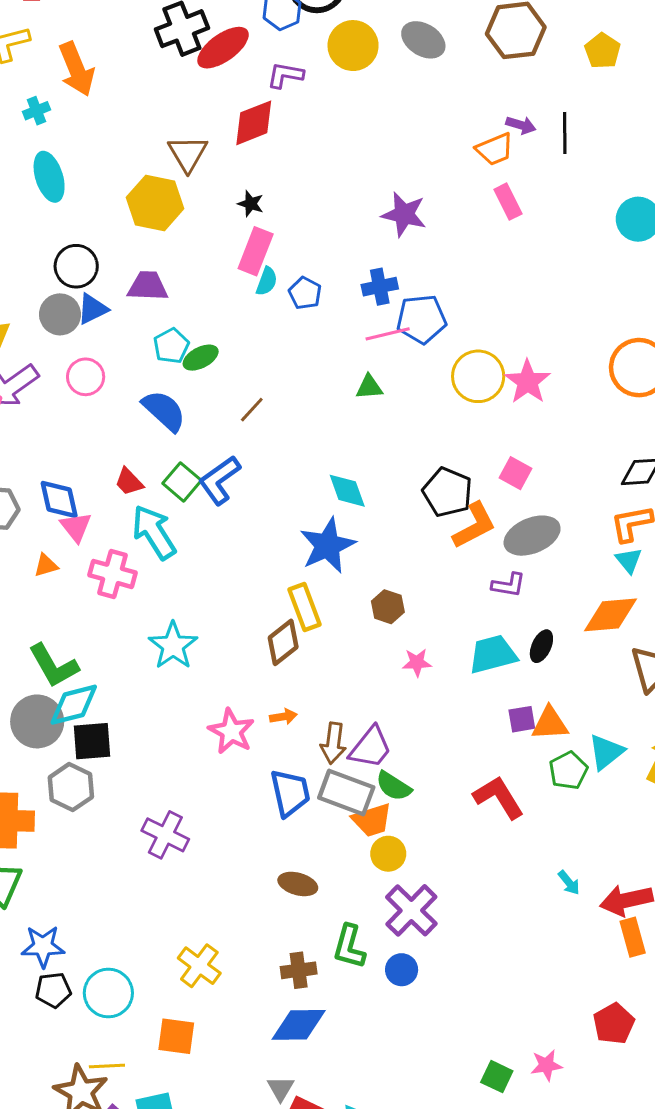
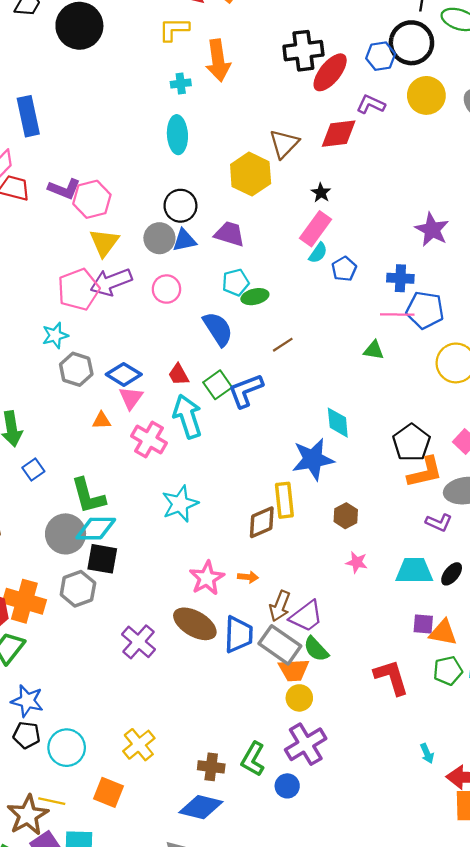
red ellipse: (223, 48) -> (330, 72), turned -30
blue diamond: (59, 499) -> (124, 374), turned -60
brown ellipse: (298, 884) -> (195, 624), moved, size x1.5

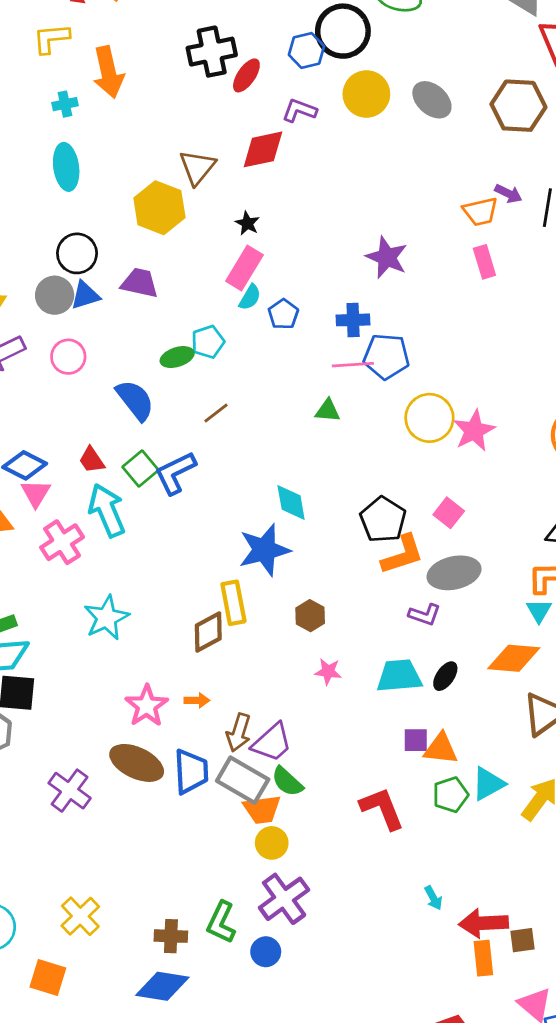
red ellipse: (330, 72) -> (246, 75), size x0.7
cyan pentagon: (236, 282) -> (208, 342), moved
pink cross: (149, 439) -> (62, 542), turned 32

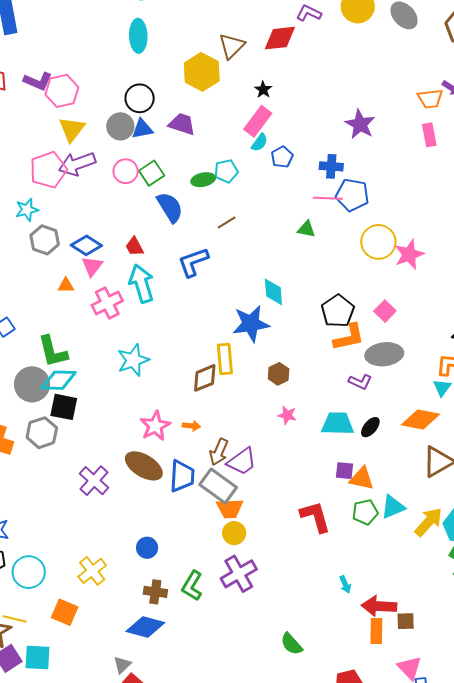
green square: (140, 469) -> (152, 173), moved
green semicircle: (287, 782) -> (291, 644), moved
blue circle: (266, 952) -> (147, 548), moved

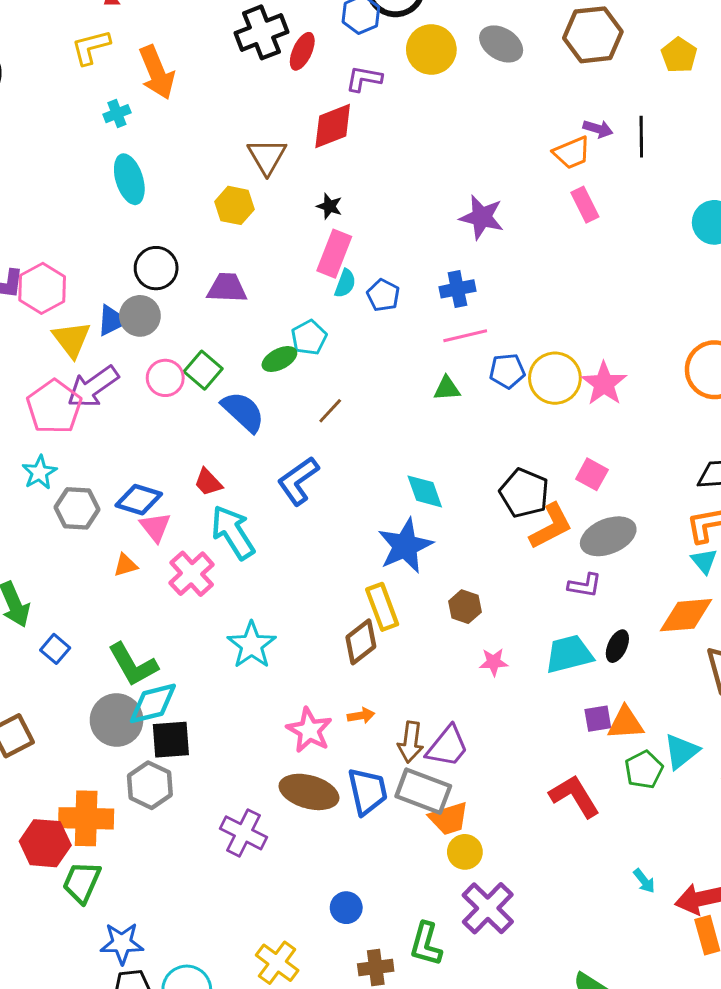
yellow hexagon: (202, 72) -> (234, 205), size x0.7
blue triangle: (142, 129) -> (112, 321), moved
blue pentagon: (352, 195) -> (507, 371), moved, size x0.7

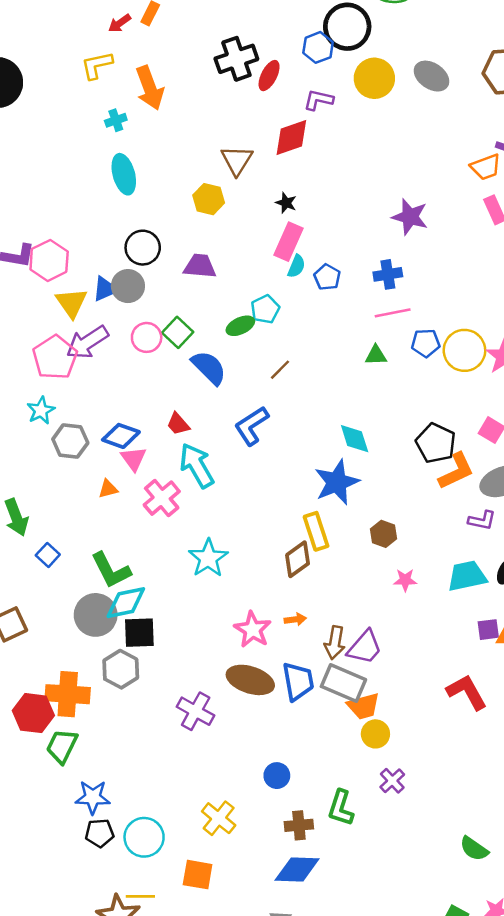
purple cross: (488, 908) -> (392, 781), size x0.6

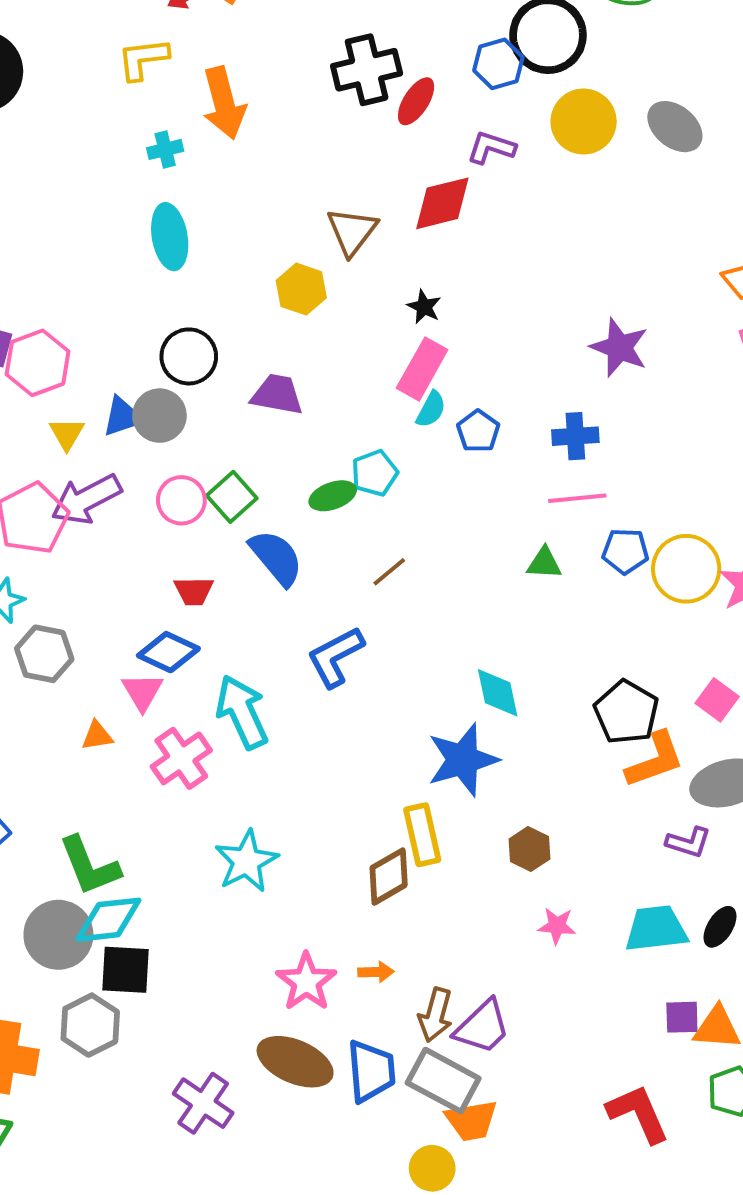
yellow triangle: (71, 303) -> (67, 434), size x0.7
red trapezoid: (178, 424) -> (194, 591), moved, turned -55
blue diamond: (121, 436) -> (168, 652), moved
yellow circle: (375, 734) -> (432, 1168), moved

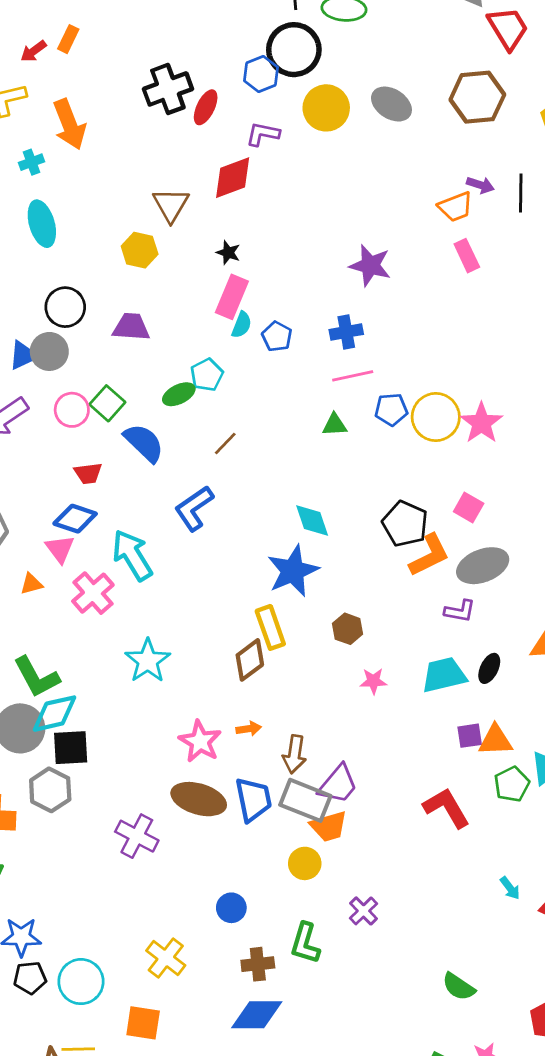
purple trapezoid: (482, 1027) -> (338, 784), moved

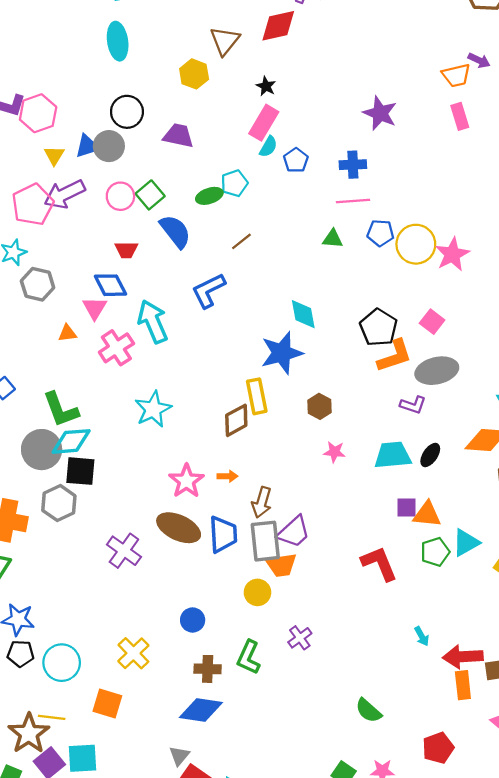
blue diamond: (75, 519) -> (110, 285), turned 36
gray rectangle: (305, 800) -> (265, 541), turned 54

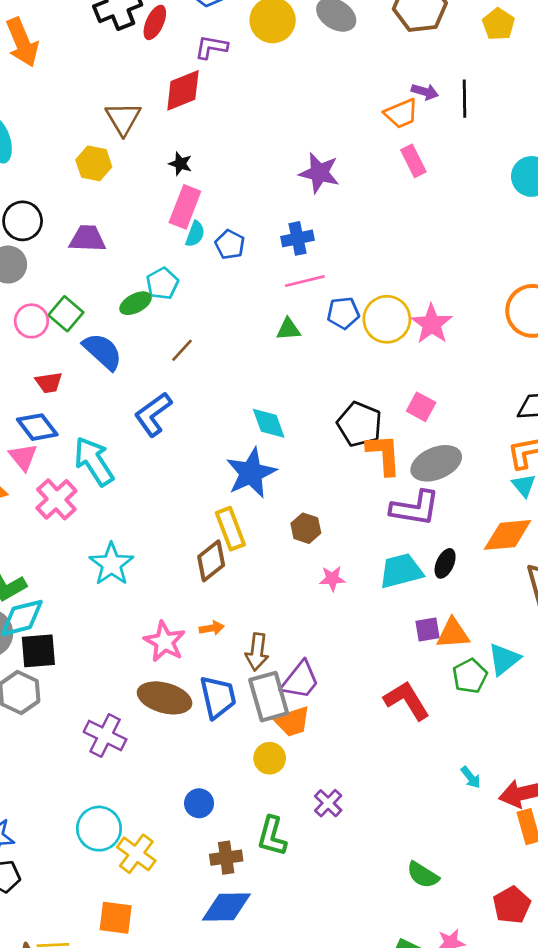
orange L-shape: (395, 356) -> (384, 454), turned -66
purple L-shape: (413, 405) -> (415, 508), size x1.6
cyan circle: (62, 663) -> (99, 829), moved

